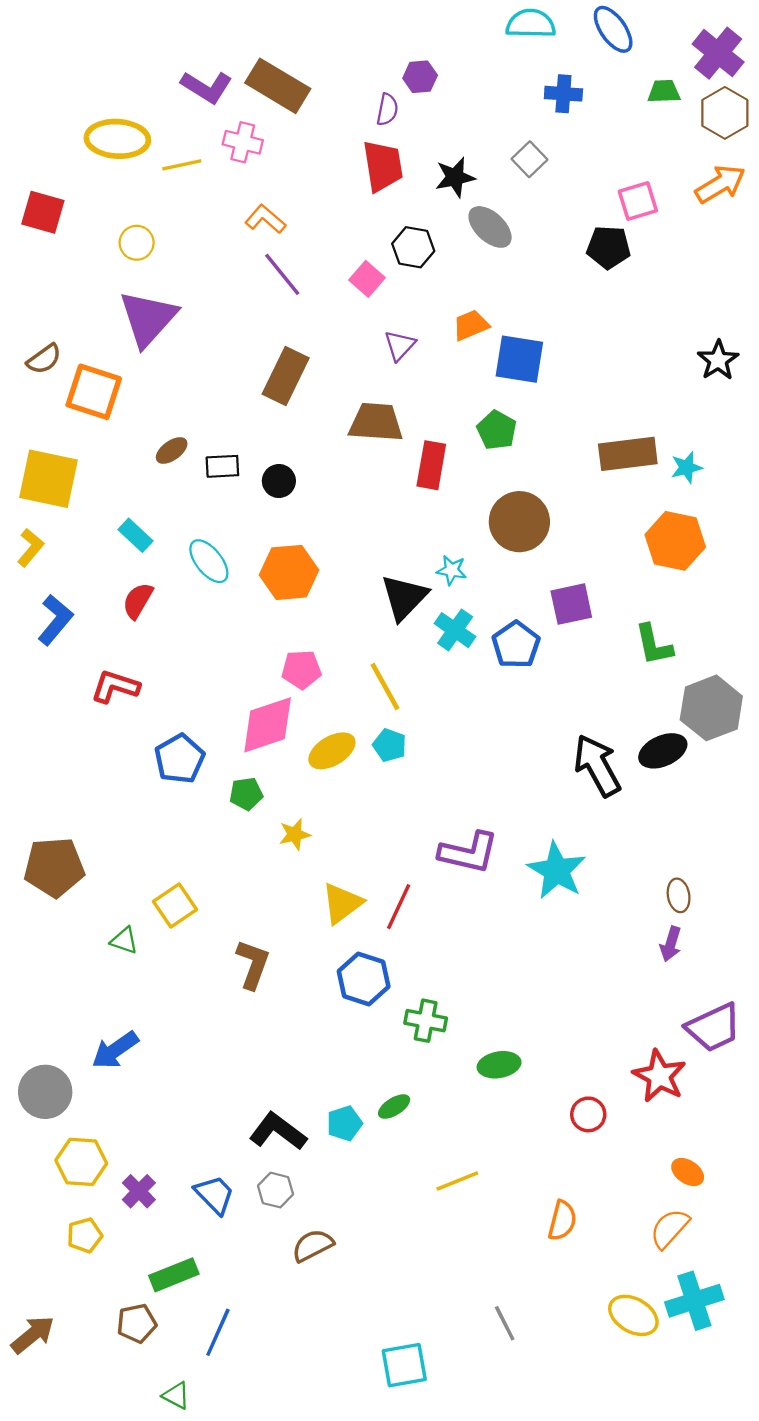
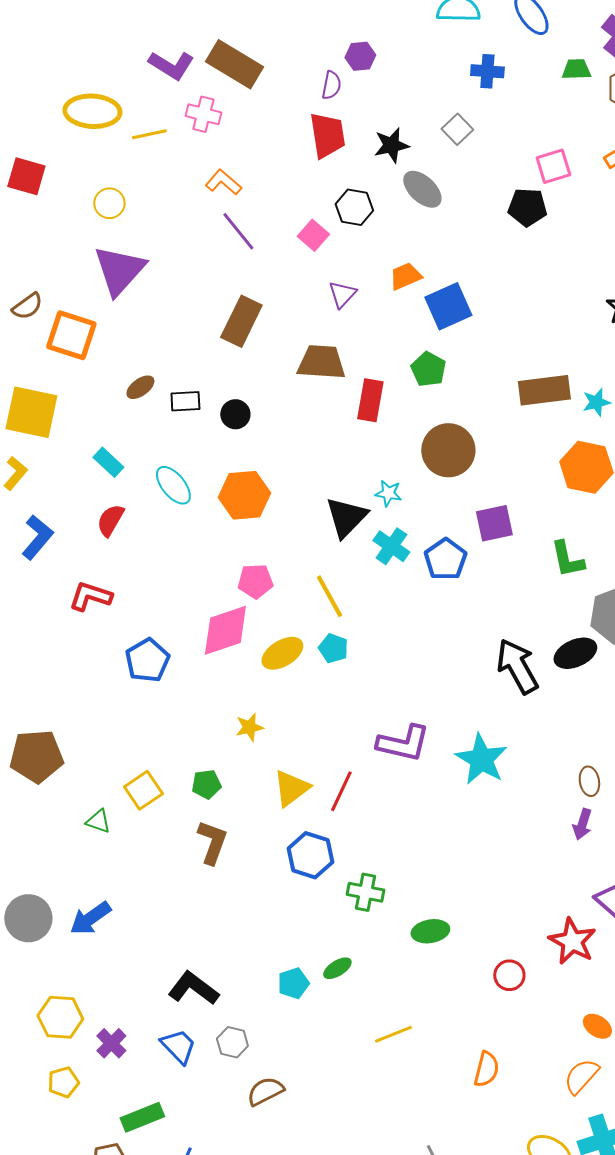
blue square: (519, 359) -> (448, 306), turned -33
green pentagon: (246, 794) -> (206, 784), moved
gray circle: (45, 1092) -> (28, 918), moved
black L-shape: (278, 1131) -> (193, 988), moved

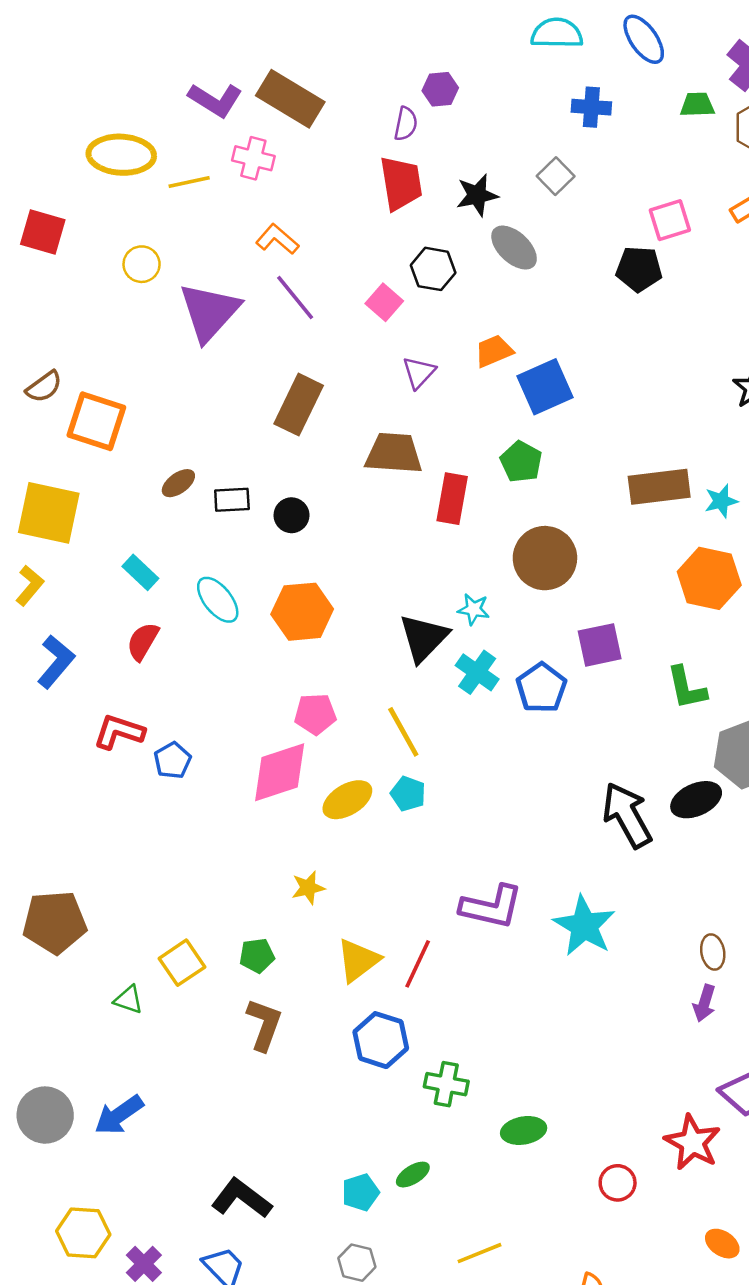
purple triangle: (119, 270) -> (209, 312), moved
blue pentagon: (147, 660) -> (172, 760), moved, size x0.7
gray hexagon: (232, 1042) -> (357, 1263), moved

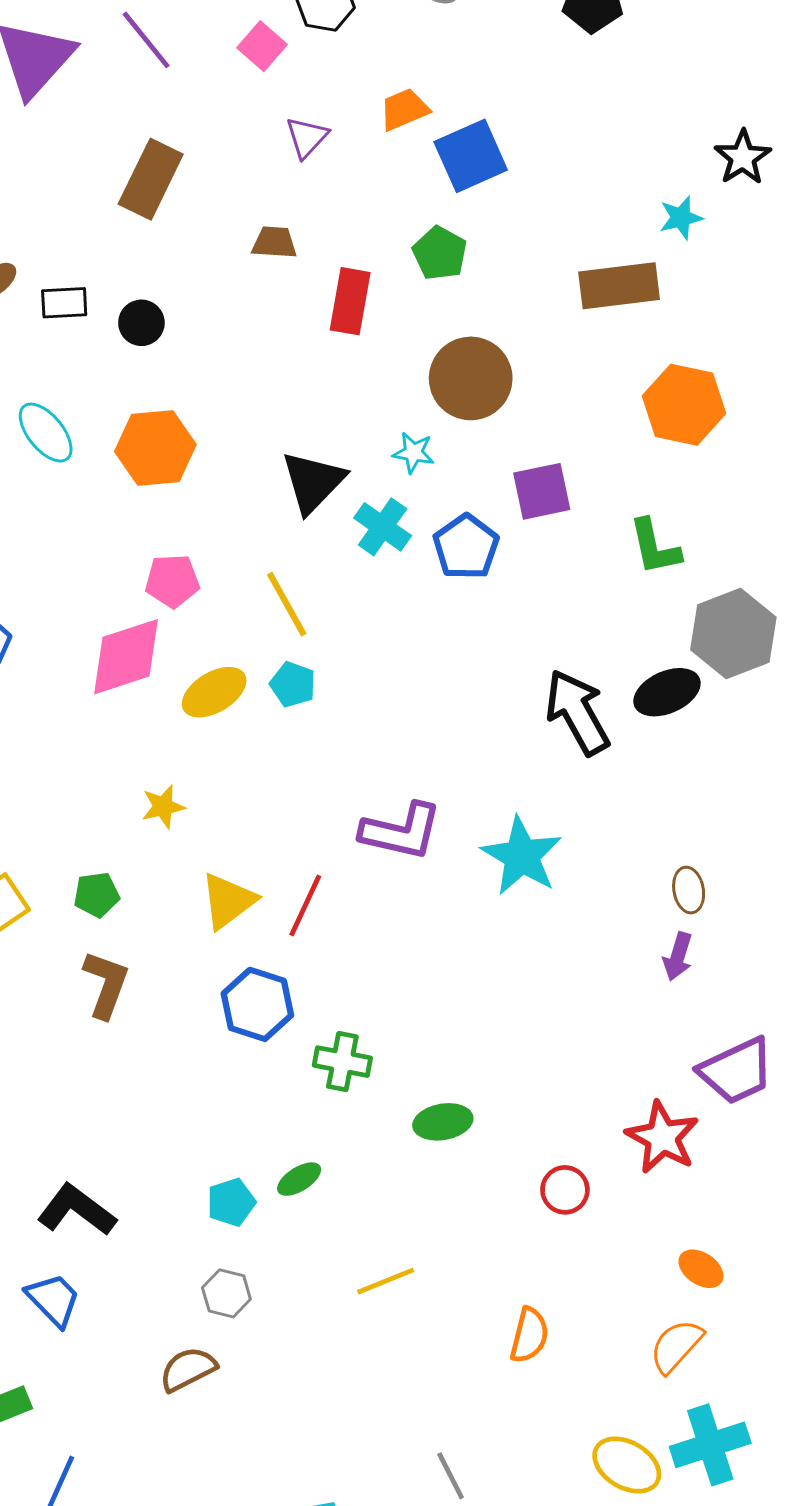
brown trapezoid: (394, 453) -> (274, 242), size x0.6
cyan star: (721, 501) -> (681, 218), moved
cyan star: (474, 609) -> (413, 453), moved

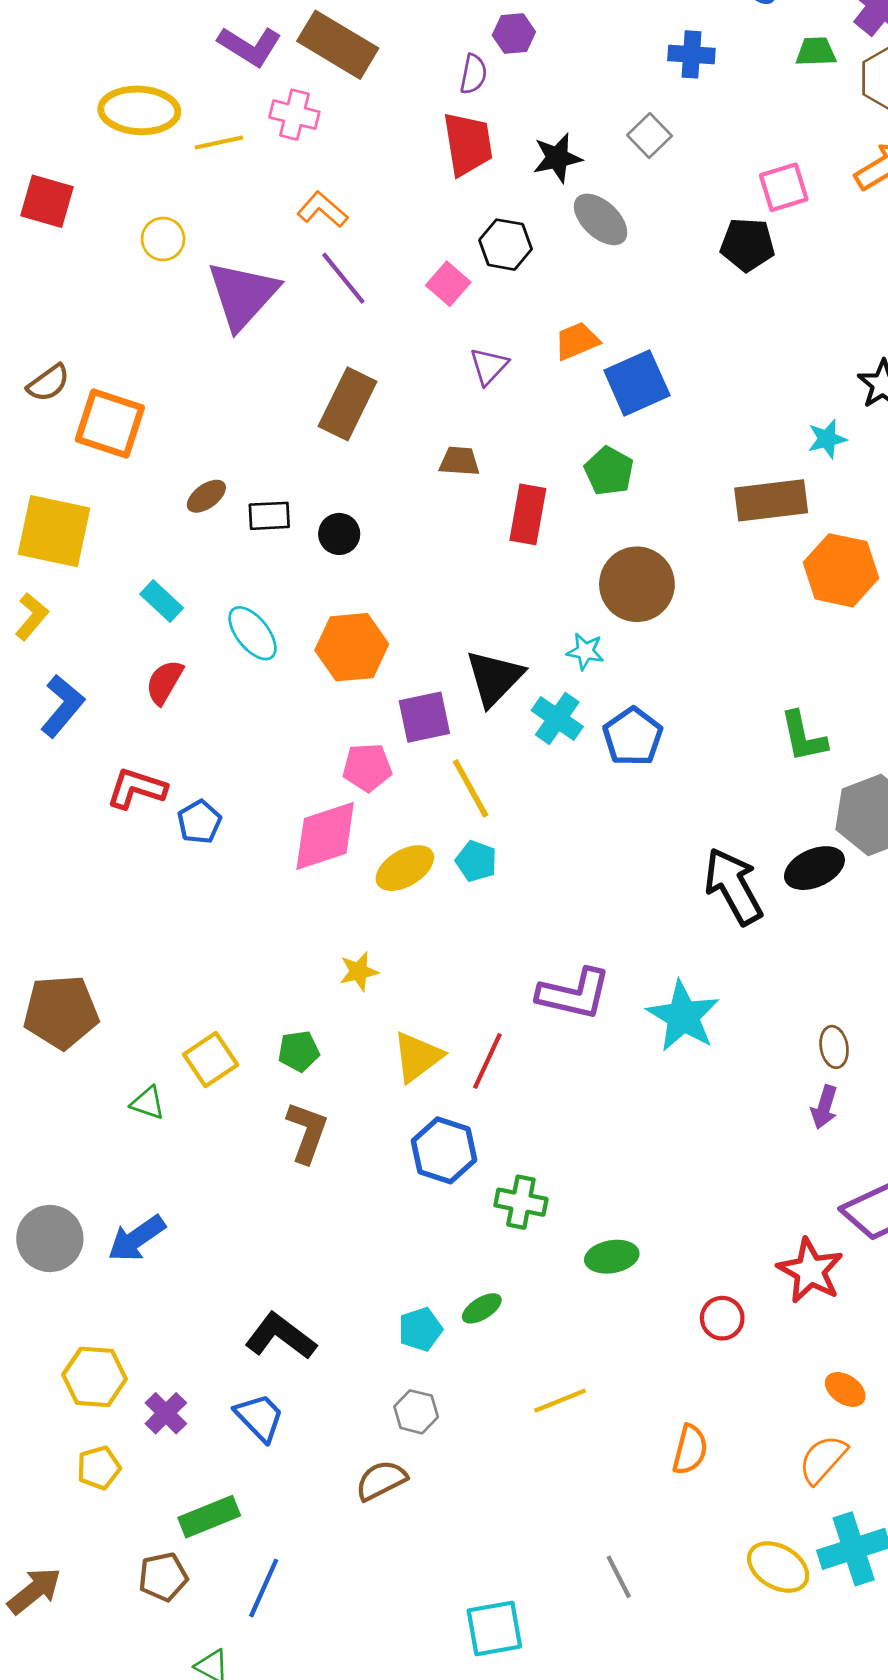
orange hexagon: (684, 405) -> (841, 570), moved
purple square: (542, 491) -> (424, 717), moved

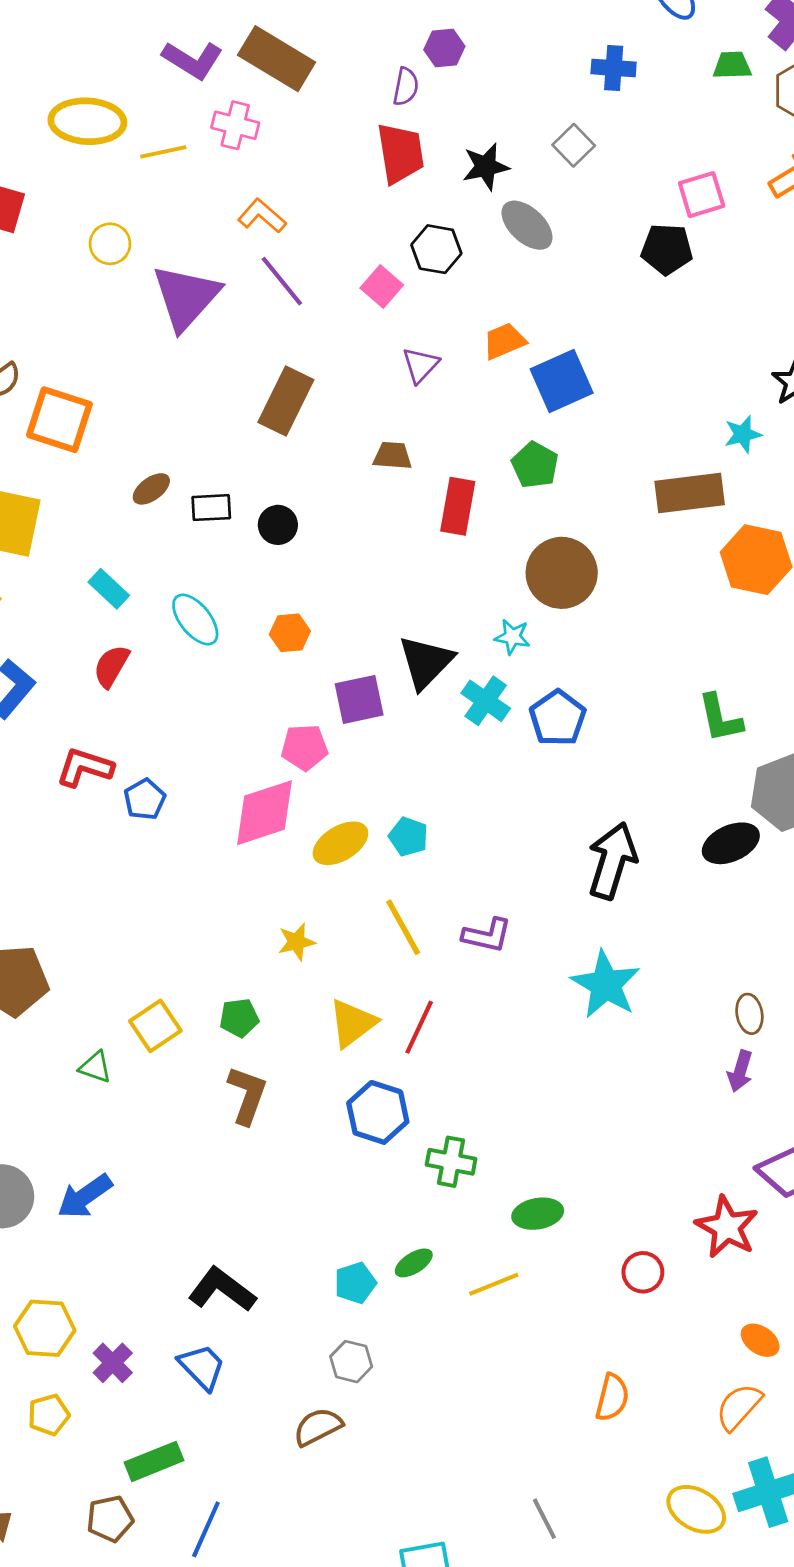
orange hexagon: (352, 647) -> (290, 633), size x0.6
yellow line: (471, 788) -> (403, 927), moved
black arrow: (733, 886) -> (612, 861), moved, turned 46
purple L-shape: (574, 994) -> (487, 935), moved, size x0.7
yellow line: (560, 1401) -> (494, 1284), moved

